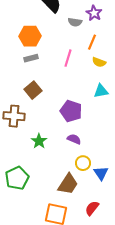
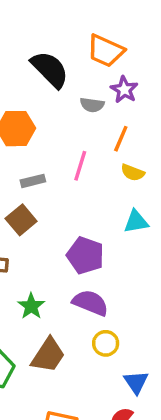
gray rectangle: (31, 58) -> (33, 181), moved
purple semicircle: (74, 139) -> (90, 303), size x1.5
blue triangle: (101, 173) -> (136, 382), moved
brown trapezoid: (68, 184) -> (48, 355), moved

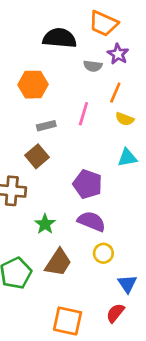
black semicircle: (50, 69) -> (60, 38), turned -40

